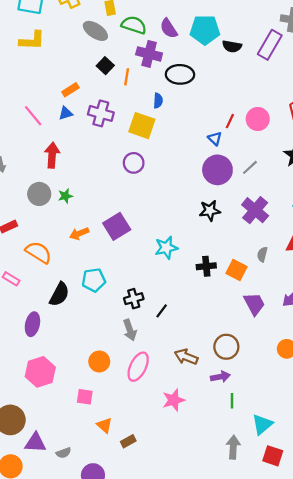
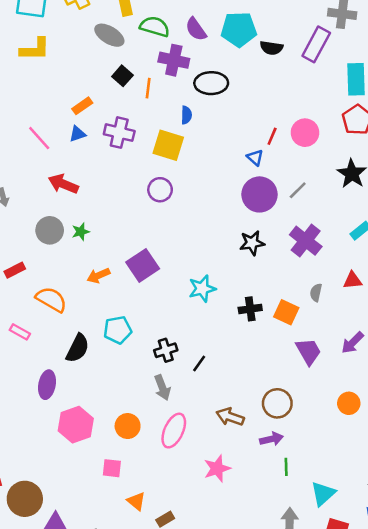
red arrow: (52, 155) -> (63, 184), turned -70
pink hexagon: (40, 372) -> (76, 425), moved

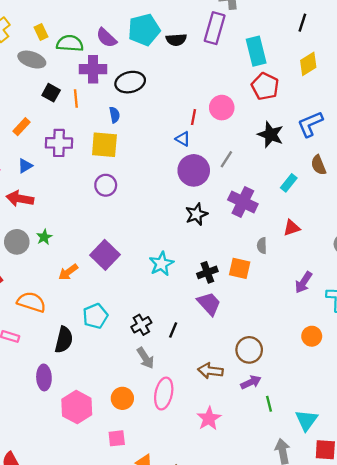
blue triangle: (77, 134) -> (25, 166), moved
purple trapezoid: (309, 351) -> (209, 304), moved

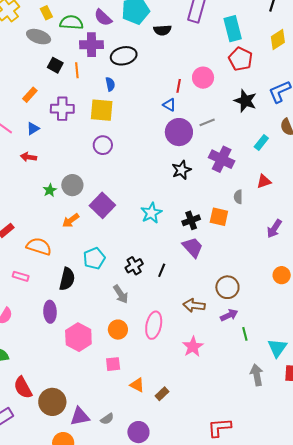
black semicircle: (176, 40) -> (162, 30), moved
gray line: (226, 159) -> (207, 122), turned 35
red arrow: (20, 199) -> (29, 157), size x0.7
gray circle: (17, 242) -> (72, 185), moved
gray arrow: (145, 358) -> (121, 294), moved

